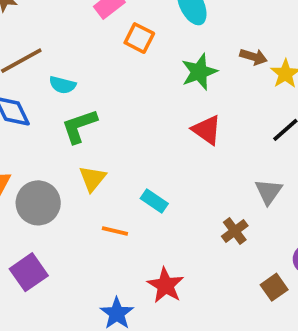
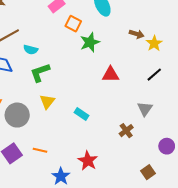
green star: (199, 72) -> (90, 42), moved
red triangle: (207, 130) -> (111, 75), turned -36
orange line: (115, 231) -> (40, 150), moved
brown square: (274, 287) -> (148, 172), moved

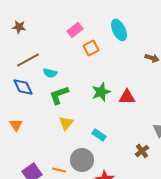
orange square: (73, 24) -> (91, 48), turned 35
green star: (90, 42) -> (101, 92), moved
gray circle: (17, 115) -> (82, 160), moved

